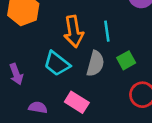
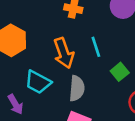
cyan trapezoid: (57, 64) -> (38, 82), moved
gray semicircle: (95, 64) -> (77, 88), moved

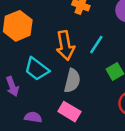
cyan line: (96, 47) -> (96, 45), turned 42

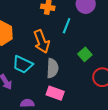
cyan line: (96, 45) -> (67, 26), moved

